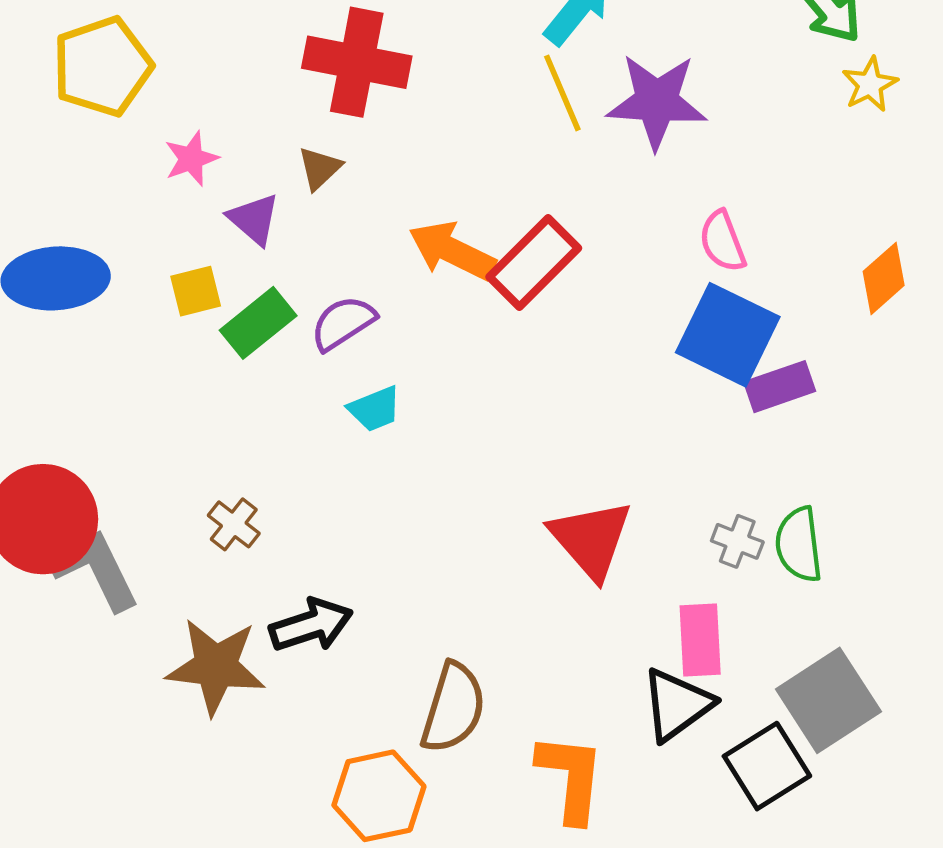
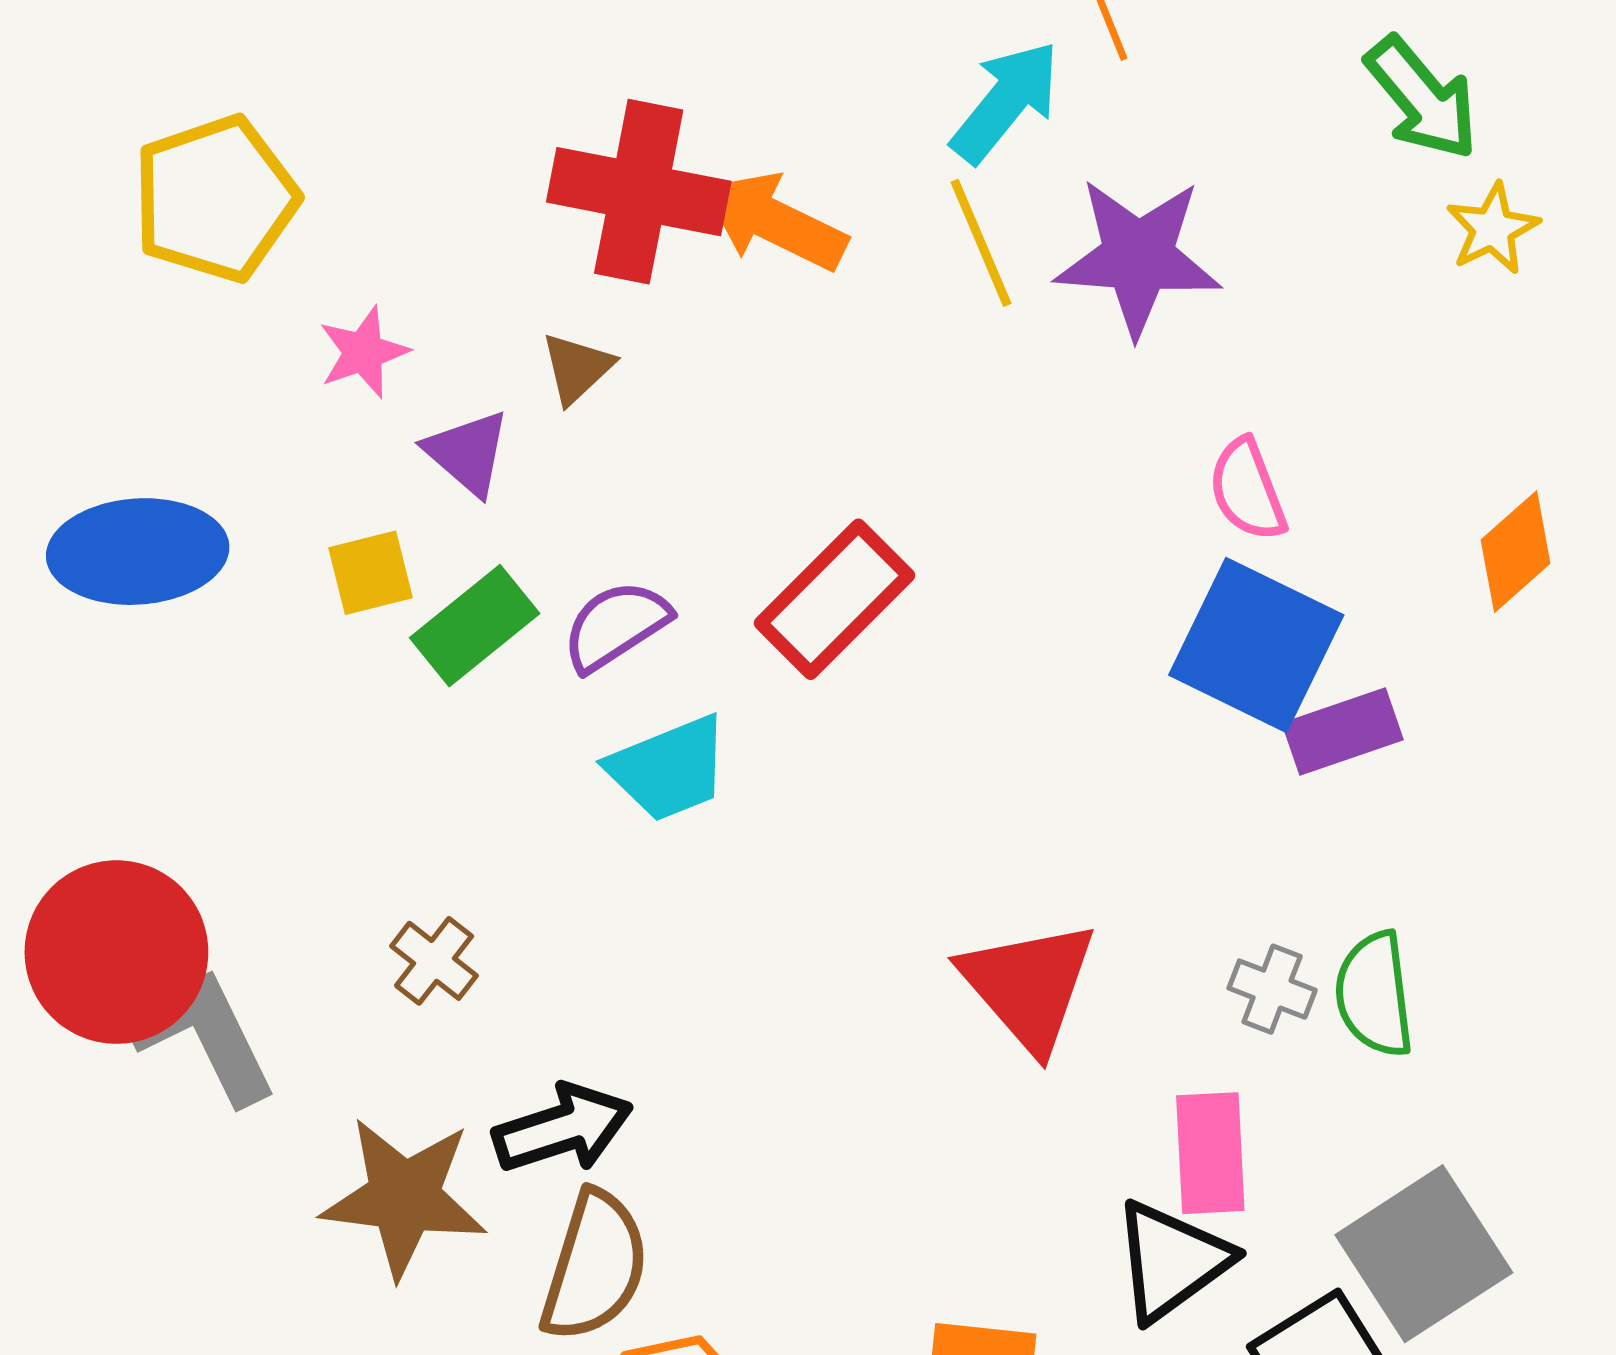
orange arrow: (452, 251) -> (775, 222), moved
red rectangle: (534, 263) -> (835, 599), moved
cyan trapezoid: (375, 409) -> (669, 769), size x1.4
brown semicircle: (453, 708) -> (595, 1266), moved

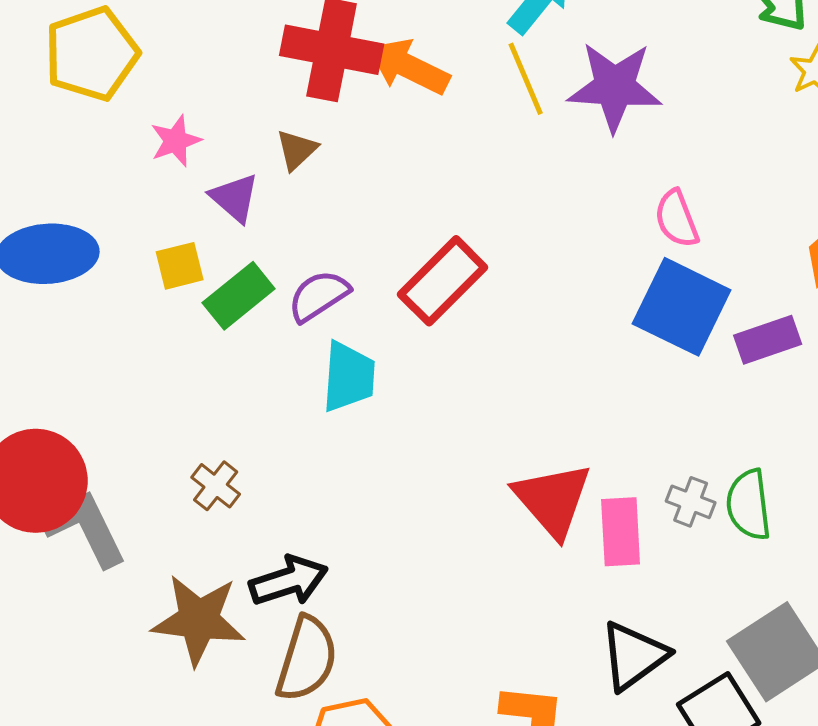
purple rectangle: (1343, 732) -> (768, 340), moved
cyan trapezoid: (669, 769) -> (349, 377), turned -64
pink rectangle: (1210, 1153) -> (621, 532), moved

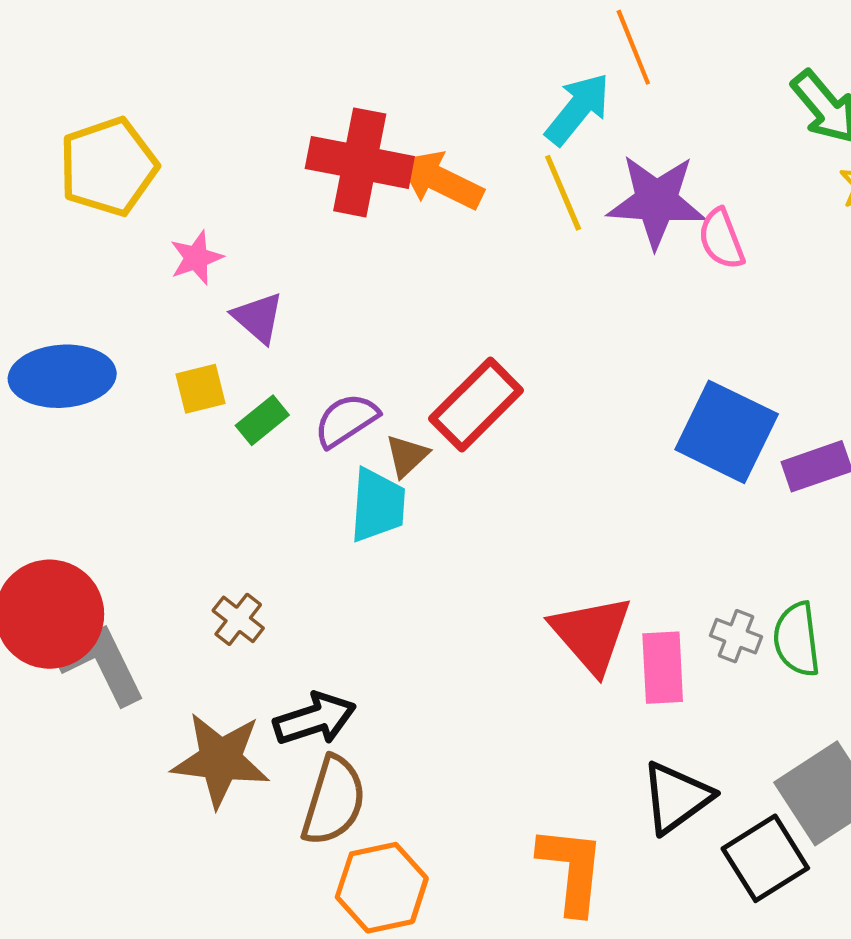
brown triangle: (297, 150) -> (407, 456), moved
pink semicircle: (677, 219) -> (721, 239), moved
green rectangle: (239, 296) -> (262, 420), size x0.7

